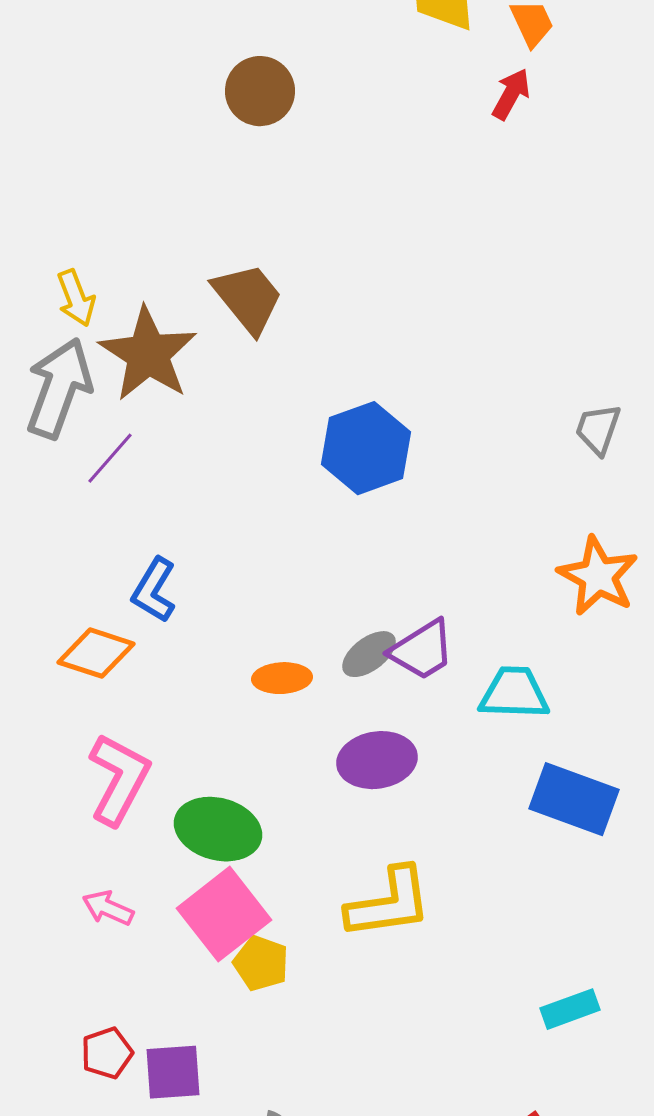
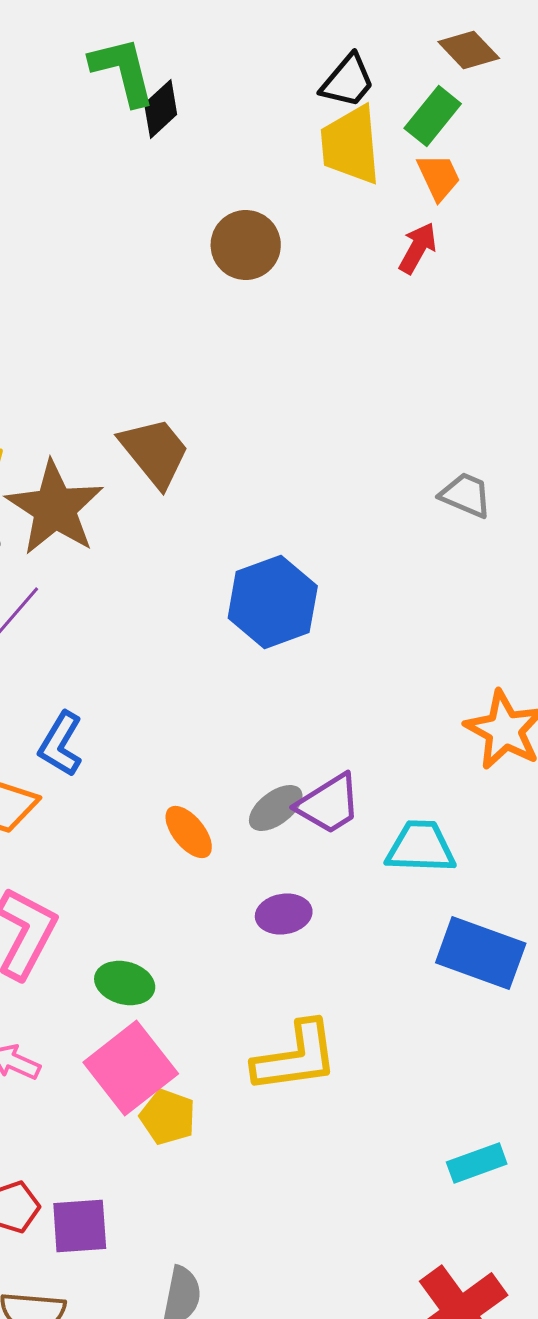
brown circle: (260, 91) -> (246, 245), moved
gray trapezoid: (598, 429) -> (466, 495), moved, turned 94
orange ellipse: (282, 678) -> (189, 832), turned 54
purple ellipse: (377, 760) -> (284, 914), size x0.7
green ellipse: (218, 829) -> (125, 983), size x0.7

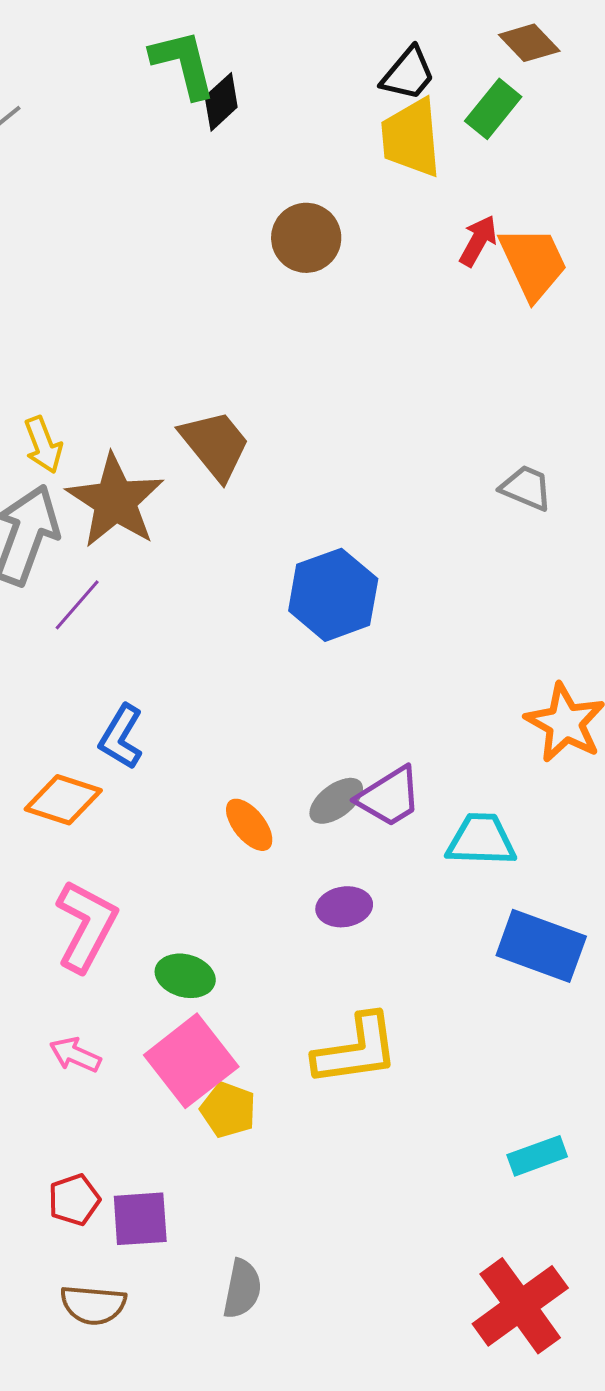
orange trapezoid: (439, 177) -> (533, 263), moved, size x1.6

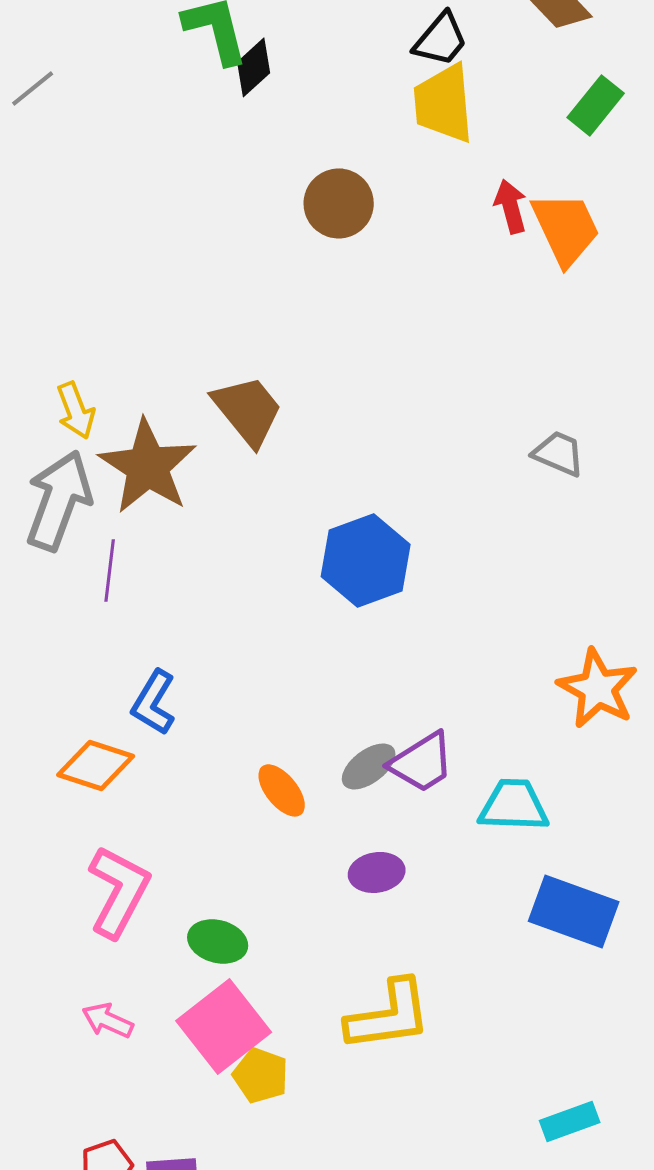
green rectangle: (493, 109) -> (596, 105), moved
red arrow: (478, 241) -> (511, 206), turned -44
purple line: (77, 605) -> (110, 570), turned -34

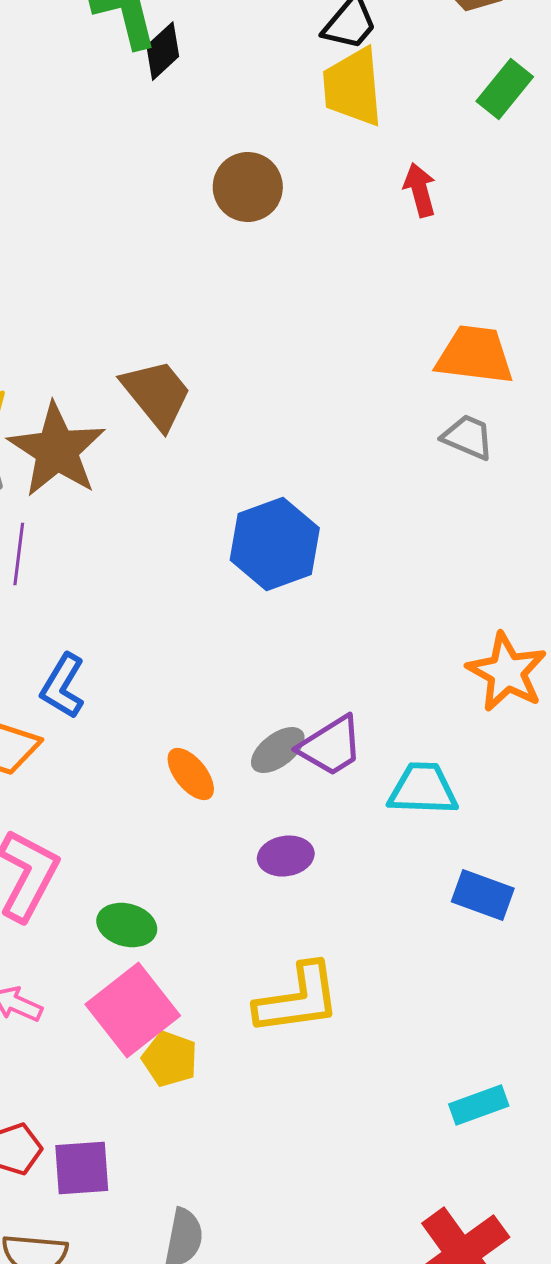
orange trapezoid: (566, 228) -> (475, 355), moved, turned -58
blue rectangle: (574, 911) -> (483, 895), size x0.7

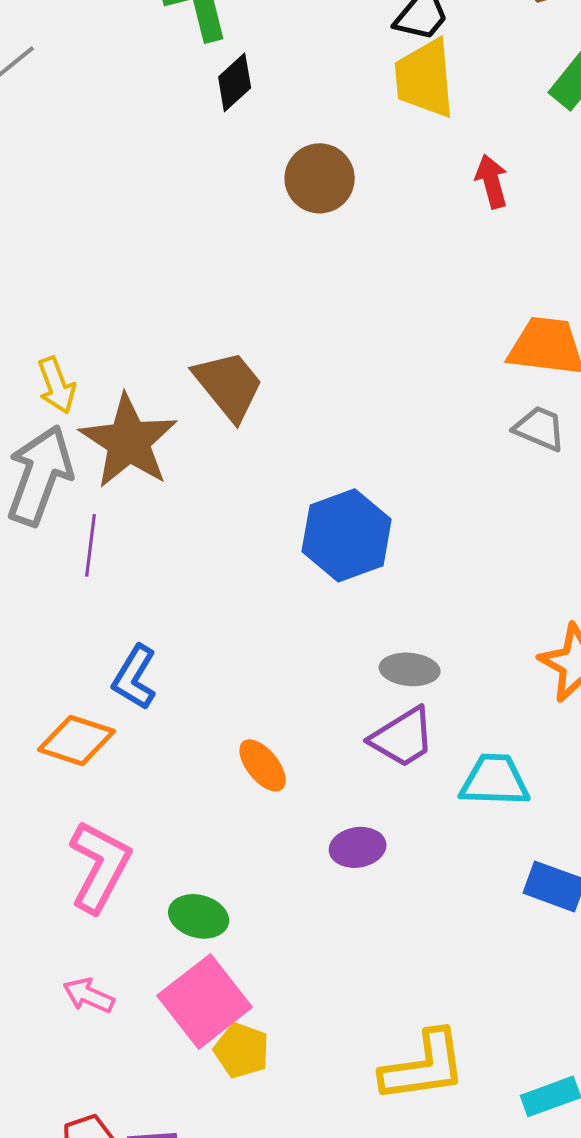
black diamond: (163, 51) -> (235, 82), moved
gray ellipse: (278, 750) -> (410, 669), moved, turned 42
yellow L-shape: (298, 999) -> (424, 1066), moved

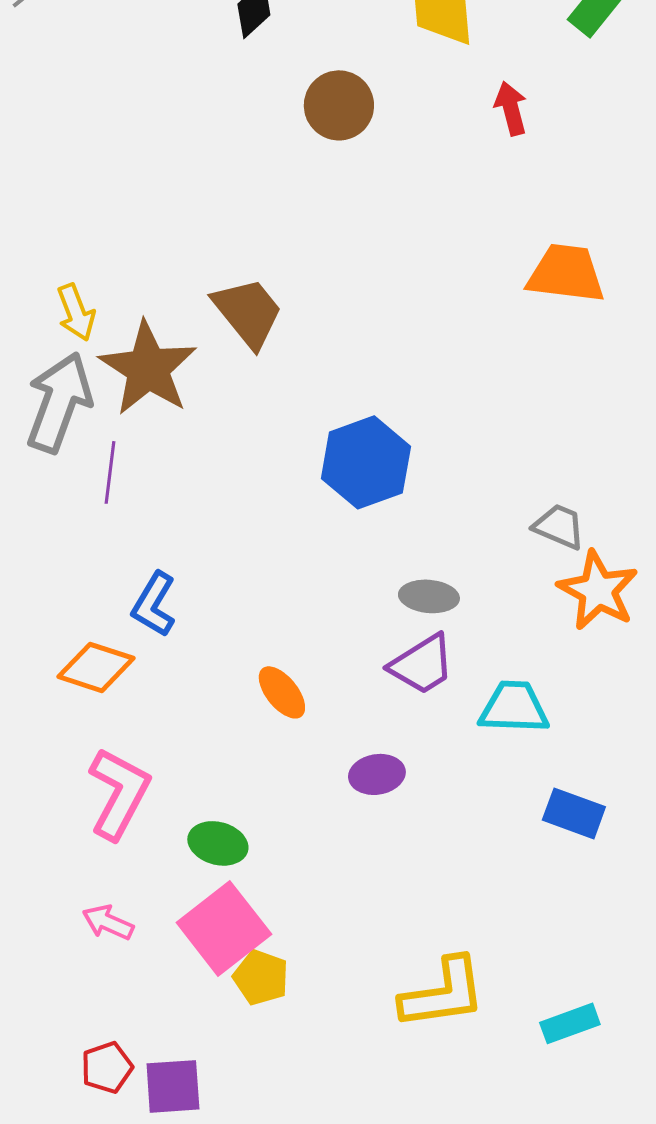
gray trapezoid: (540, 428) -> (559, 526), moved

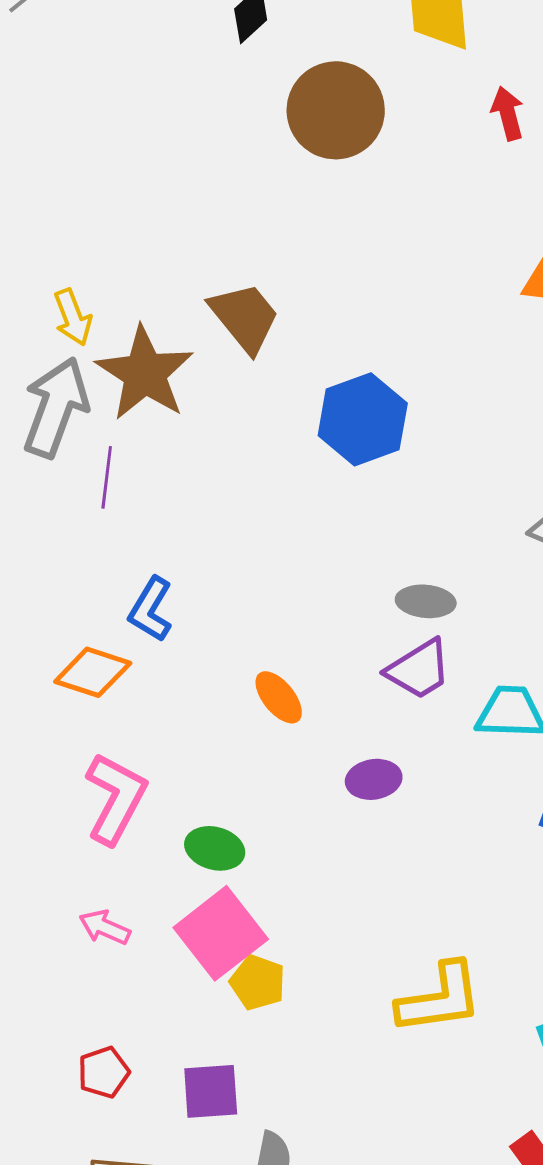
brown circle: (339, 105) -> (336, 110), size x1.4
blue hexagon: (366, 462) -> (363, 419), moved
purple square: (173, 1086) -> (211, 1091), moved

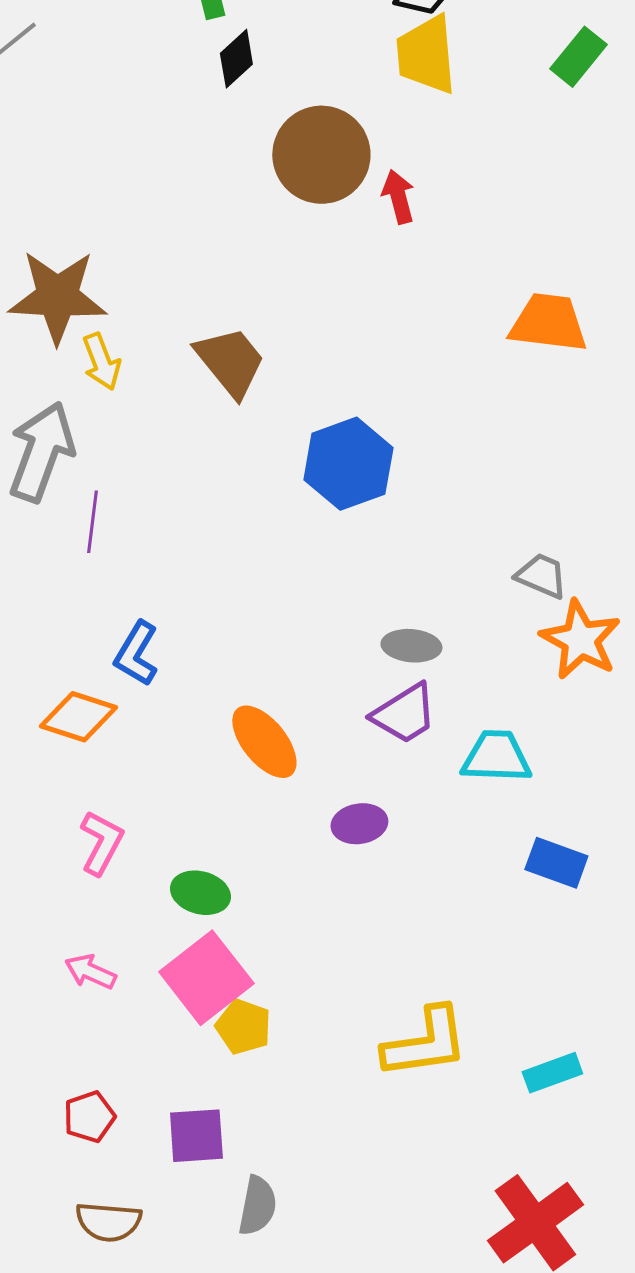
red arrow: (508, 113) -> (398, 197), moved
yellow arrow: (73, 317) -> (101, 362), moved
brown star: (145, 373) -> (57, 297), moved, turned -30
orange ellipse: (279, 697) -> (264, 742), size x1.4
pink L-shape: (116, 798) -> (101, 843), size x0.7

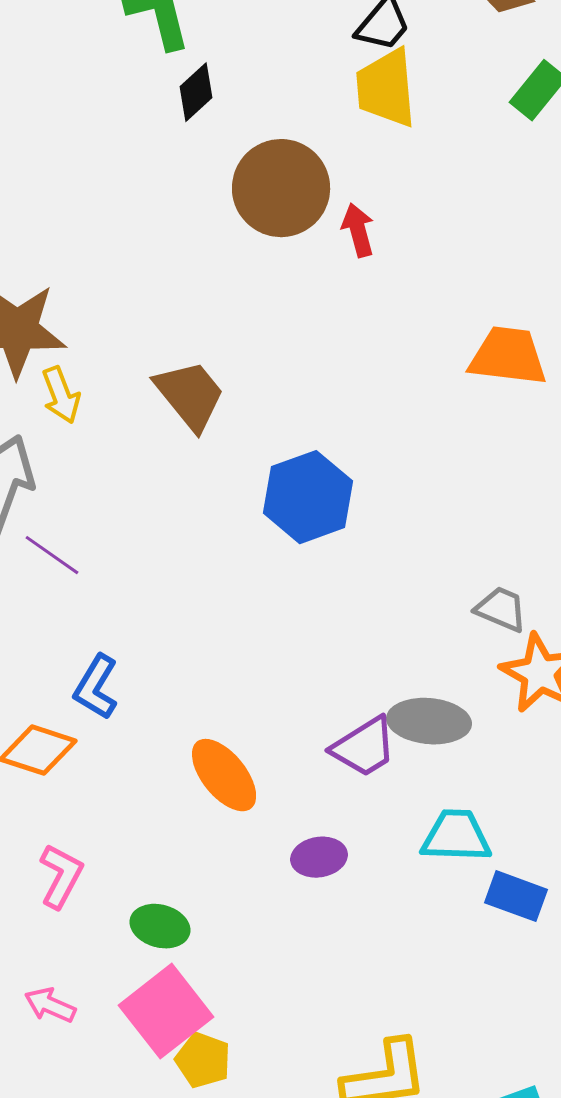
purple line: (92, 522) -> (52, 555), turned -62
gray ellipse: (411, 646) -> (429, 721), moved, size x1.4
cyan trapezoid: (496, 757) -> (456, 836), moved

